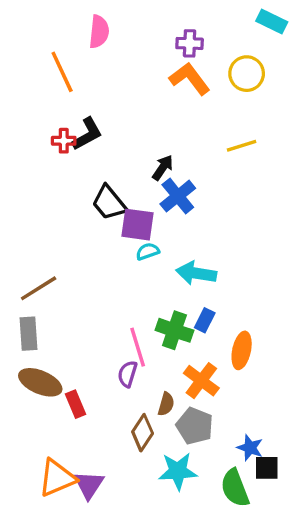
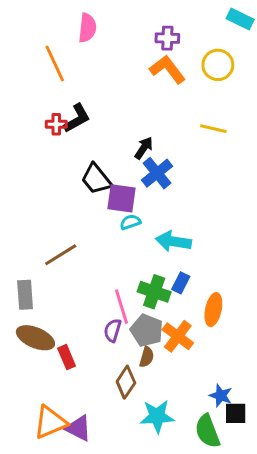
yellow line: (242, 146) -> (213, 129), turned 30
brown line: (39, 288) -> (61, 255), moved
gray pentagon: (195, 426) -> (147, 330), moved
purple triangle: (89, 485) -> (78, 428), turned -36

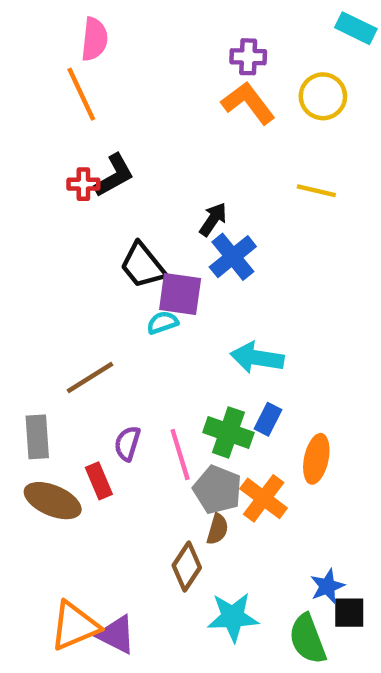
pink semicircle: (87, 28) -> (94, 39), moved
cyan semicircle: (130, 222) -> (163, 323), moved
purple semicircle: (113, 330) -> (127, 443), moved
red rectangle: (67, 357) -> (99, 481), moved
blue star: (221, 396) -> (327, 586), turned 30

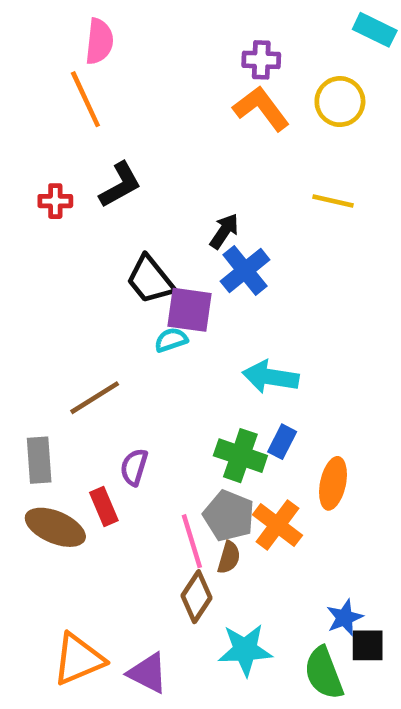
red cross: (83, 184) -> (55, 201), moved
pink line: (180, 454) -> (192, 541), moved
purple triangle: (116, 635) -> (148, 673), moved

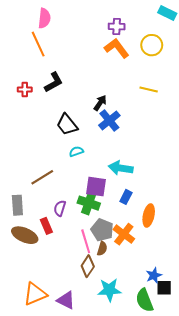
purple square: (190, 310) -> (96, 187), moved
green cross: (240, 456) -> (89, 203), moved

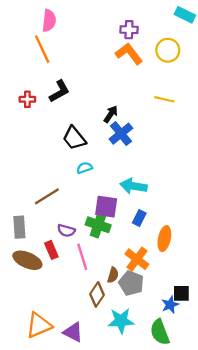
purple semicircle: (60, 208) -> (66, 231), turned -91
gray pentagon: (102, 230) -> (131, 283), moved
pink line: (86, 241) -> (82, 257), moved
black square: (164, 288) -> (181, 293), moved

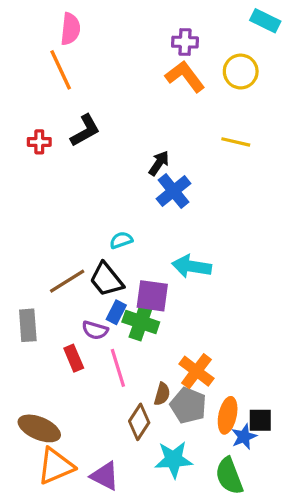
black trapezoid: (74, 138) -> (106, 279), moved
blue rectangle: (139, 218) -> (116, 312), moved
orange ellipse: (164, 239) -> (228, 415), moved
brown ellipse: (27, 260) -> (39, 428), moved

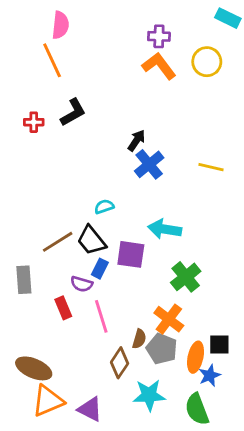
yellow line: (236, 142) -> (211, 167), moved
green cross: (141, 322) -> (186, 277), moved, turned 32
black square: (260, 420) -> (219, 344), moved

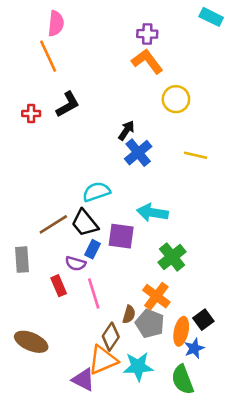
yellow circle: (207, 62) -> (176, 99), moved
cyan semicircle: (104, 207) -> (96, 192), size x1.5
black square: (219, 344) -> (203, 320), turned -36
orange triangle: (48, 401) -> (103, 360), moved

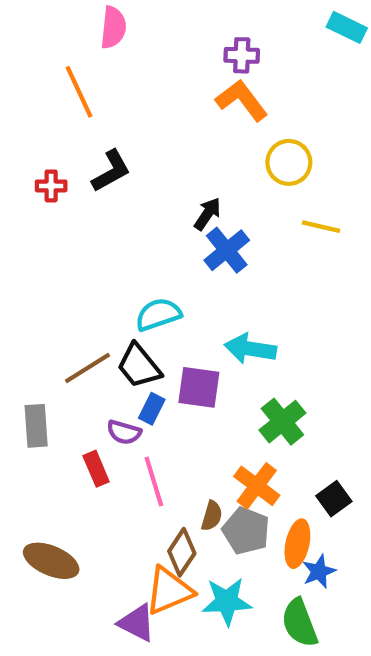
pink semicircle: (56, 23) -> (113, 27), moved
yellow line: (196, 155) -> (321, 227), moved
black square: (203, 320) -> (334, 499), moved

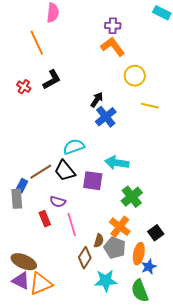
red cross: (51, 186) -> (24, 87), turned 32
blue rectangle: (152, 409) -> (22, 186), moved
orange triangle: (169, 591) -> (41, 284), moved
purple triangle: (137, 623) -> (21, 281), moved

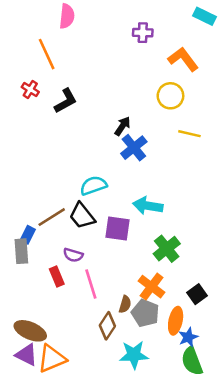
orange L-shape: (113, 47) -> (183, 59), moved
red cross: (24, 87) -> (30, 89), moved
green semicircle: (140, 291) -> (192, 361), moved

